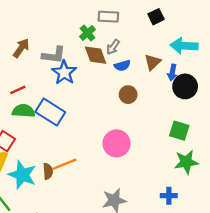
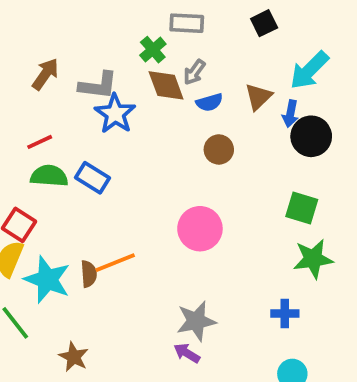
cyan arrow: (184, 46) -> (309, 70), turned -48
blue rectangle: (50, 112) -> (92, 178), size x0.7

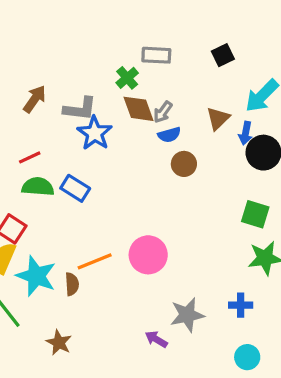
gray arrow: (194, 72) -> (163, 112), moved
blue semicircle: (209, 102) -> (169, 135), moved
pink circle: (200, 229) -> (148, 255), moved
brown semicircle: (89, 274) -> (72, 284), moved
gray star: (196, 321) -> (187, 315), moved

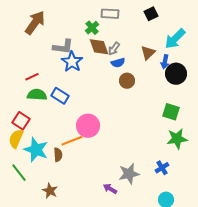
brown arrow: (35, 99) -> (35, 23), moved, size x1.4
pink circle: (148, 255) -> (88, 126), moved
blue cross: (241, 305) -> (162, 168), turned -32

